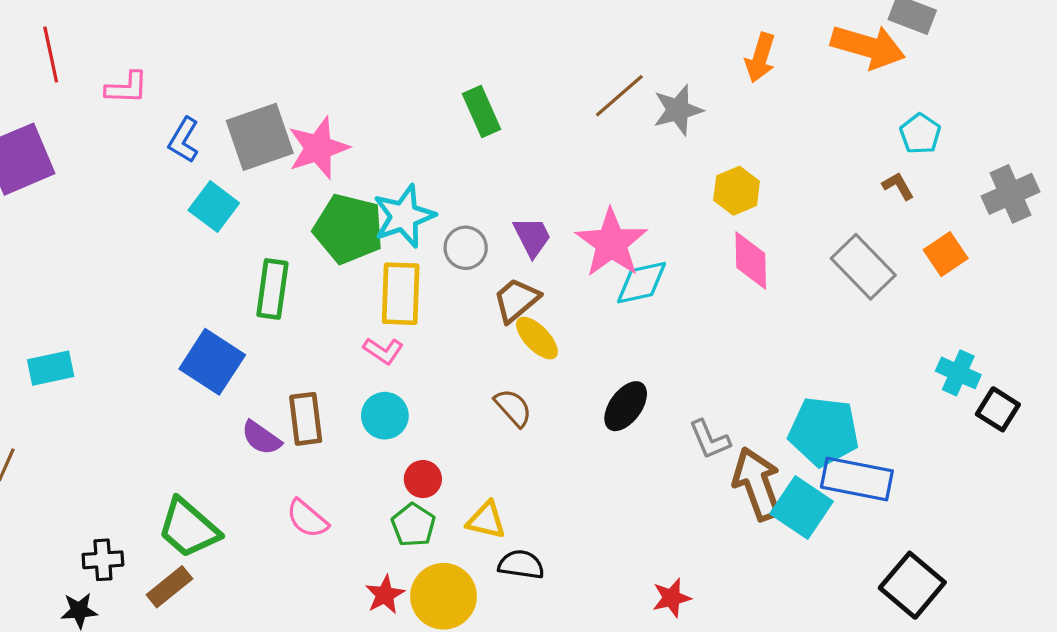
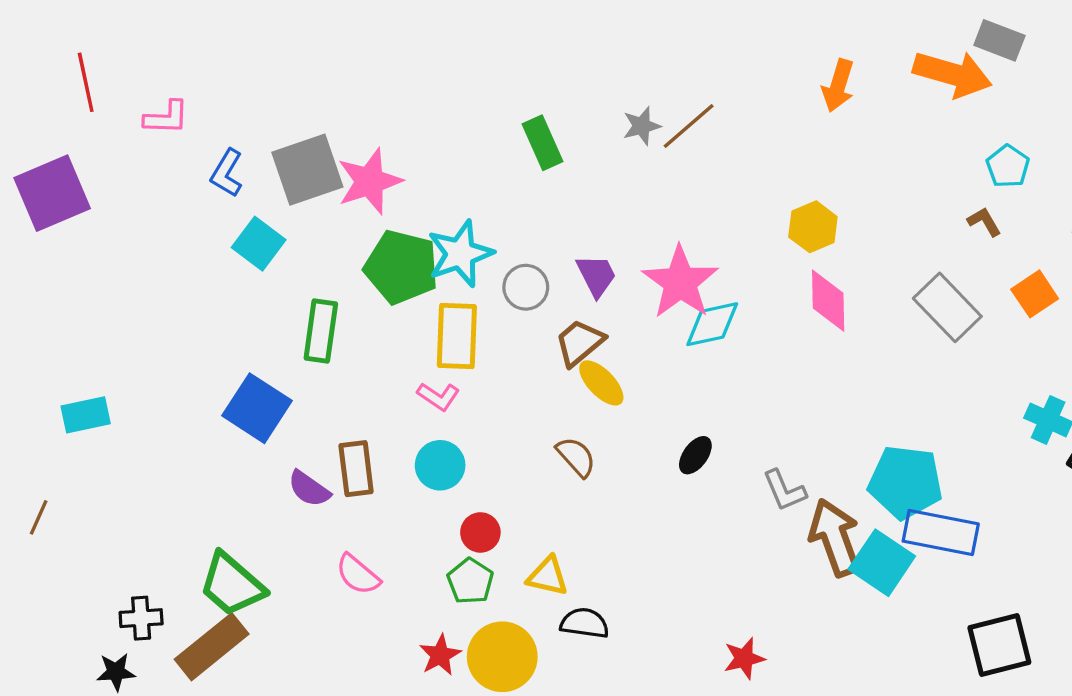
gray star: (678, 110) -> (642, 126), moved, size x0.7
black ellipse: (626, 406) -> (695, 455), size x0.7
black square: (912, 585) -> (999, 645), turned 36
brown rectangle: (169, 587) -> (212, 647), size x1.5

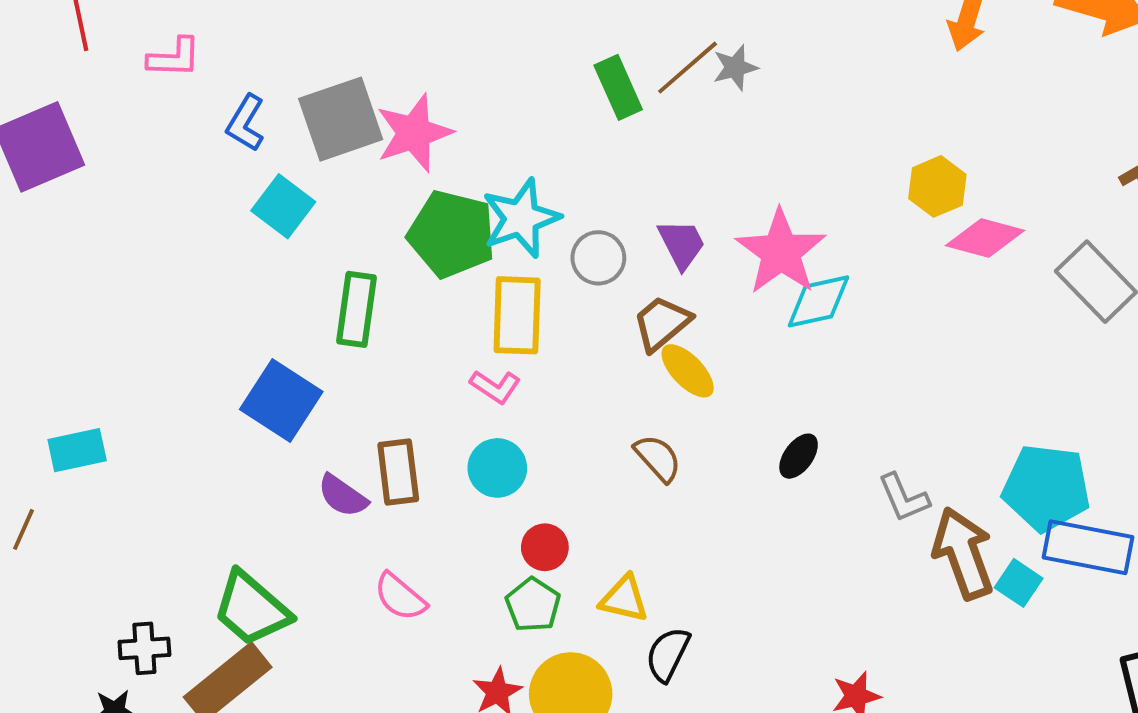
brown line: (689, 126) -> (688, 68), moved
pink diamond: (828, 301) -> (985, 238), moved, turned -74
cyan rectangle: (86, 415) -> (77, 450), moved
cyan square: (882, 563) -> (1019, 583), size x0.6
black semicircle: (585, 623) -> (668, 654), turned -72

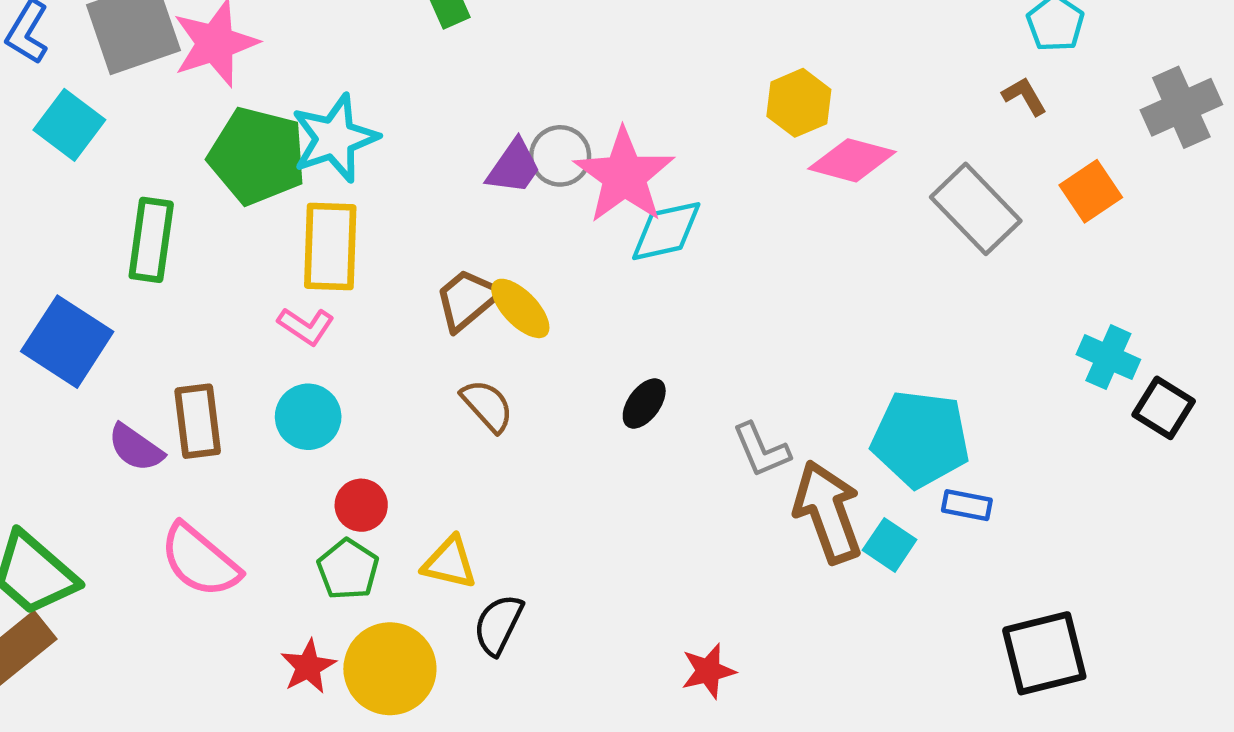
purple trapezoid: (682, 244) -> (514, 167), turned 62
gray circle: (598, 258) -> (560, 156), moved
brown trapezoid: (662, 323) -> (467, 300), moved
blue rectangle: (1088, 547) -> (967, 505), size x0.5
pink semicircle: (400, 597) -> (200, 560), size x1.4

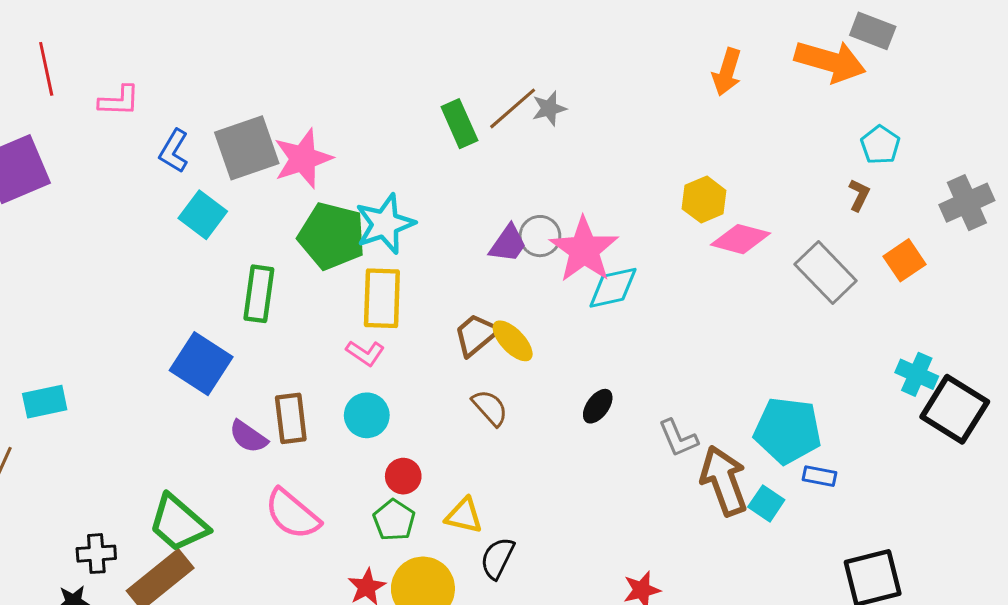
brown L-shape: (1024, 96) -> (859, 195), turned 56
black square: (1164, 408) -> (955, 409), size x1.6

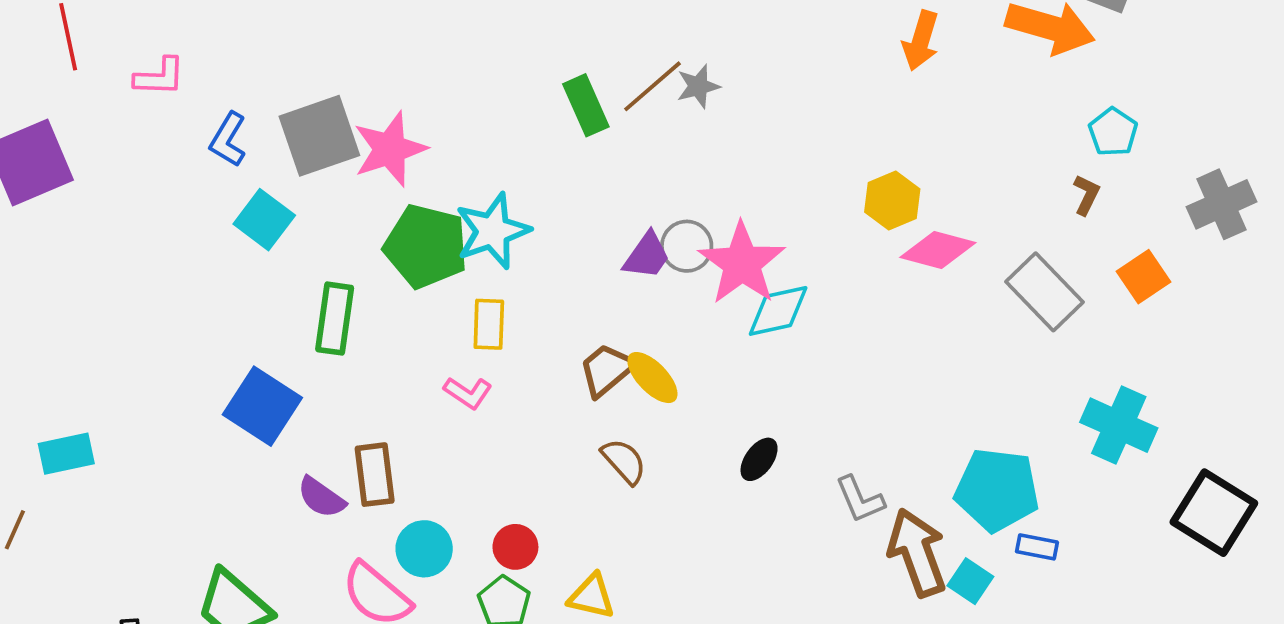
yellow rectangle: (382, 298) -> (489, 324), size x0.7
cyan cross: (917, 374) -> (1119, 425), moved, size x1.4
black square: (955, 409) -> (1214, 513), moved
cyan circle: (367, 415) -> (424, 549), moved

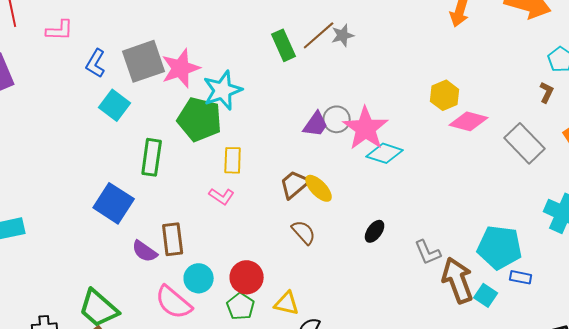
cyan star: (493, 231) -> (223, 90), moved
cyan diamond: (778, 311) -> (385, 153), turned 30
red circle: (515, 547) -> (247, 277), size x1.4

